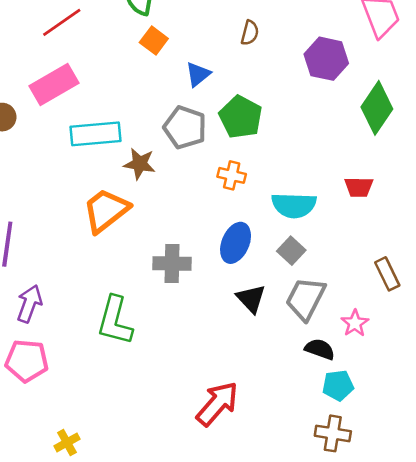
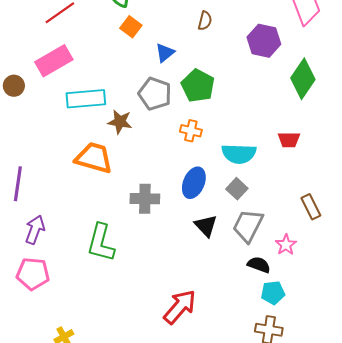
orange trapezoid: (106, 210) -> (94, 158), turned 54

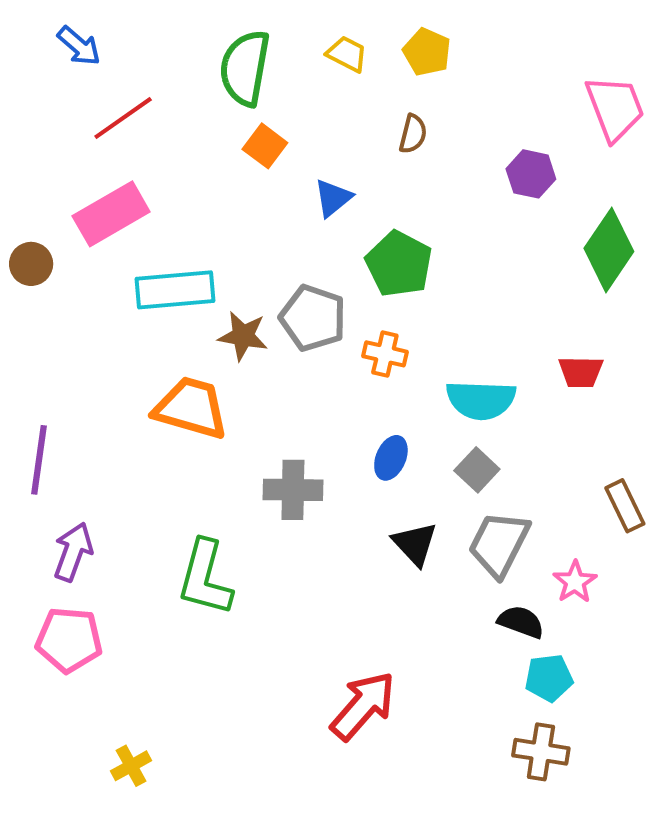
purple hexagon: (264, 41) -> (531, 174), size x0.7
gray pentagon: (155, 94) -> (313, 318), moved
blue ellipse: (194, 183) -> (391, 458), size x0.7

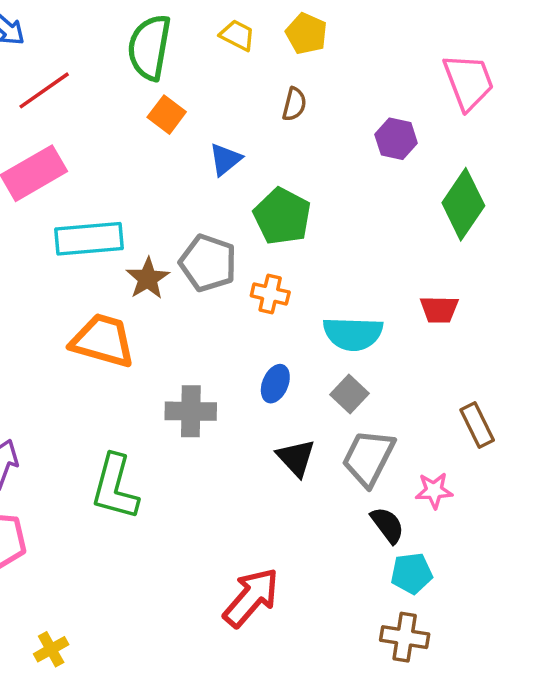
brown star: (243, 336) -> (148, 278), turned 30
pink star: (575, 582) -> (434, 491), turned 30
black semicircle: (521, 622) -> (387, 525), turned 33

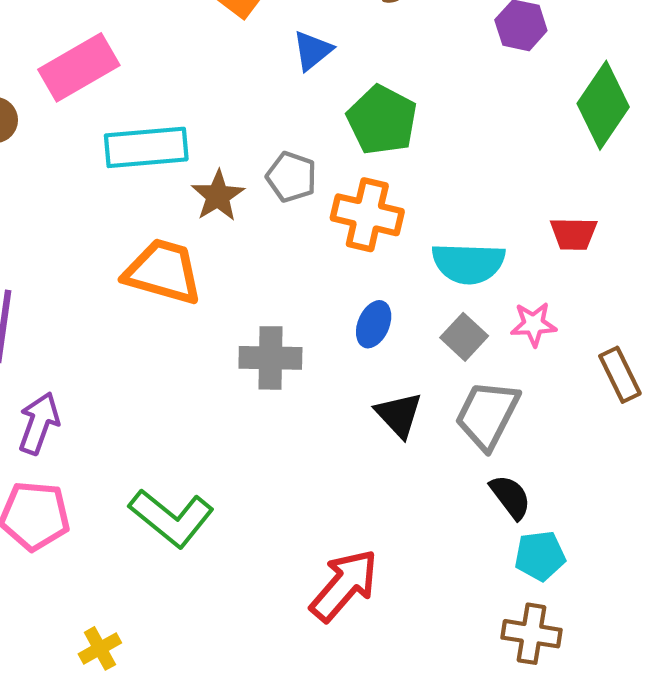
gray pentagon: (208, 263) -> (291, 177), size x0.7
orange cross: (270, 294) -> (367, 215), size x1.5
green L-shape: (115, 487) -> (171, 518), moved, turned -66
pink star: (434, 491) -> (534, 324), moved

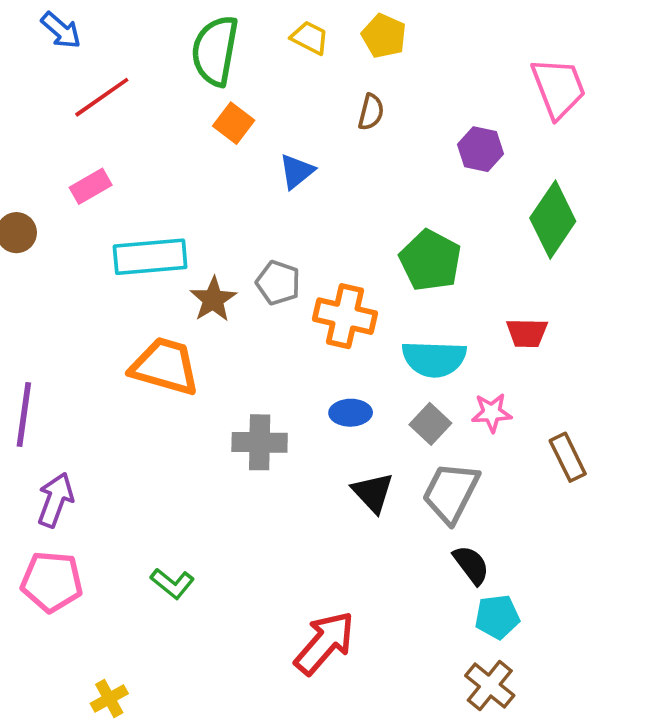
pink rectangle: (79, 67) -> (91, 186), size x0.6
green pentagon: (382, 120) -> (430, 260), moved
blue ellipse: (374, 324) -> (351, 413), turned 66
green L-shape: (171, 518) -> (172, 583), size x0.6
brown cross: (531, 634) -> (490, 686), turned 30

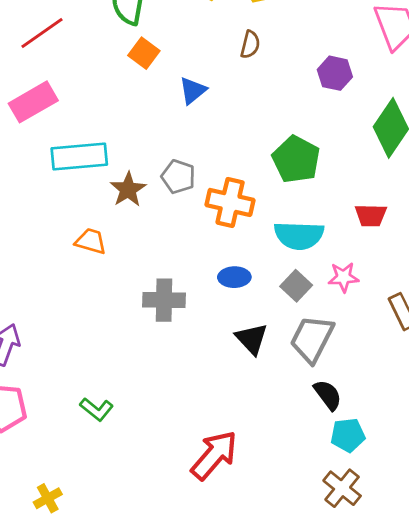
pink rectangle: (91, 186) -> (33, 102), size x1.5
orange trapezoid: (165, 366) -> (91, 241), size x0.6

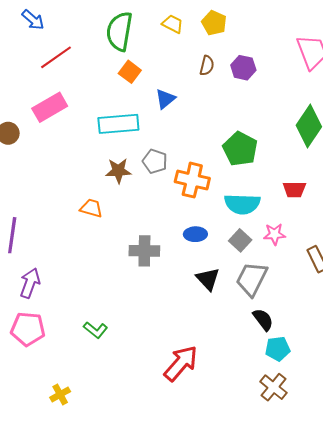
purple hexagon: (335, 73) -> (243, 68), moved
cyan rectangle: (79, 157) -> (118, 124), moved
brown star: (128, 190) -> (118, 171), turned 30

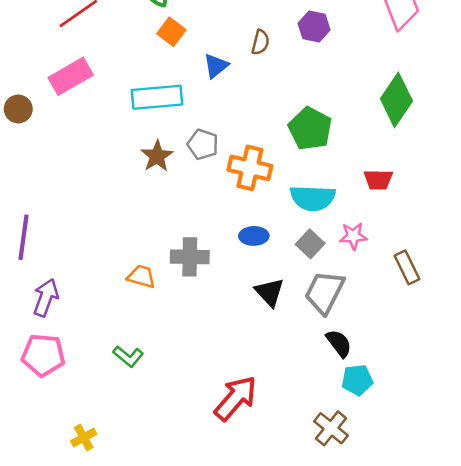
brown semicircle: (207, 66) -> (260, 42), moved
brown star: (118, 171) -> (157, 156), turned -30
orange trapezoid: (91, 208) -> (141, 277), moved
brown cross: (273, 387) -> (331, 428), moved

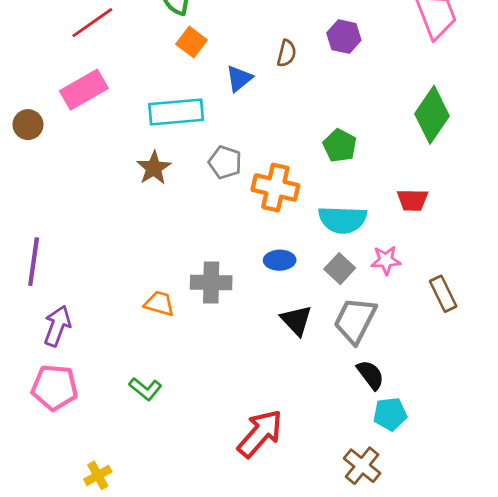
green pentagon: (310, 129) -> (340, 146), size x0.7
brown star: (157, 156) -> (154, 168), moved

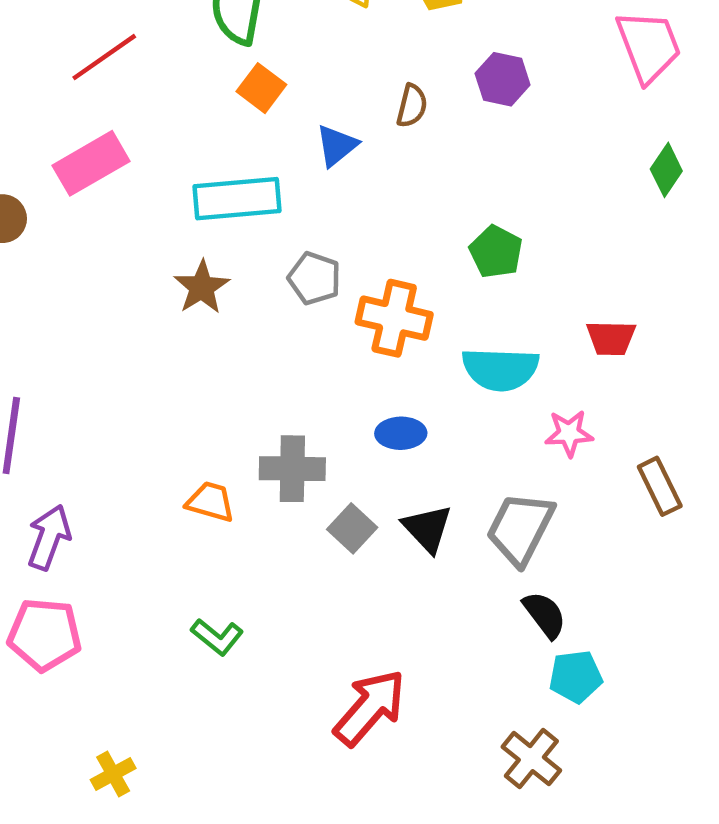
green diamond: (432, 115) -> (666, 170), moved, size x0.6
gray square: (340, 269) -> (352, 528), moved
green L-shape: (145, 389) -> (217, 637), moved

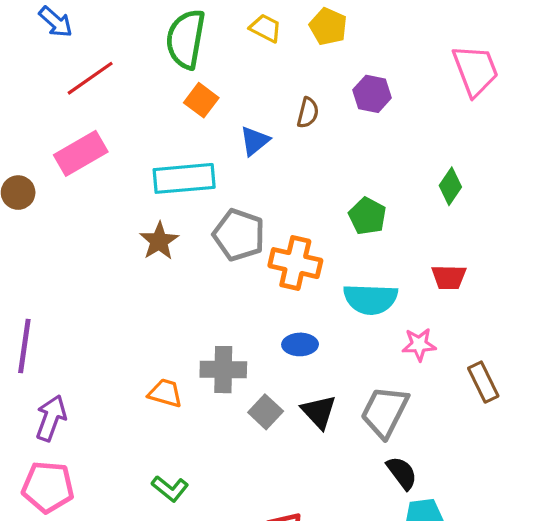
green diamond: (666, 170) -> (450, 186), moved
gray pentagon: (314, 278) -> (239, 235), size x1.4

